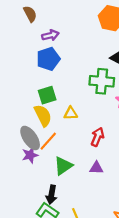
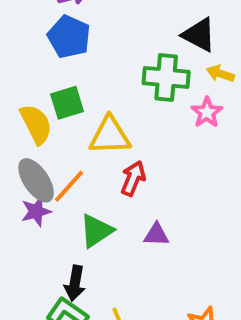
blue pentagon: (48, 59) -> (69, 37), turned -30
yellow triangle: (71, 113) -> (110, 136), size x1.6
yellow semicircle: (43, 115) -> (36, 124), moved
red arrow: (97, 137) -> (133, 178), moved

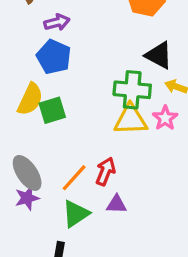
yellow semicircle: (36, 124) -> (30, 99), moved, turned 52
yellow triangle: (110, 136) -> (131, 120), moved
orange line: (69, 186) -> (74, 178), moved
purple triangle: (156, 235) -> (116, 204), moved

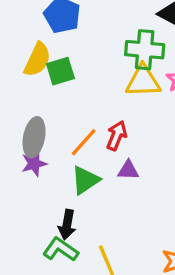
gray ellipse: (27, 173) -> (34, 137), turned 45

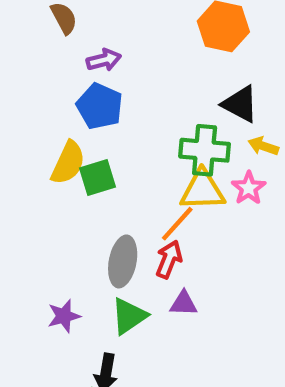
gray ellipse: (34, 137) -> (123, 261), moved
orange line: (84, 142) -> (177, 224), moved
purple star: (34, 164) -> (64, 316), moved

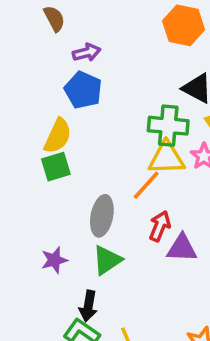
green square: (97, 178) -> (56, 167), moved
red arrow: (169, 259) -> (160, 226), moved
purple triangle: (184, 303) -> (182, 248), moved, size x1.4

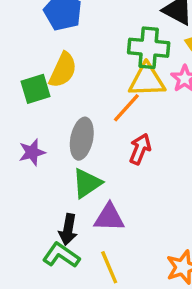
yellow semicircle: (58, 136) -> (63, 70), moved
purple triangle: (182, 248) -> (109, 217), moved
purple star: (54, 260) -> (32, 152), moved

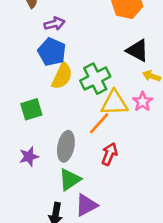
green cross: (149, 48) -> (95, 79), moved, turned -32
yellow semicircle: (63, 70) -> (62, 76), moved
purple triangle: (109, 217) -> (86, 205), turned -30

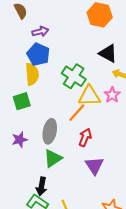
yellow semicircle: (62, 76) -> (32, 74), moved, turned -30
green cross: (95, 79) -> (74, 76), turned -30
purple triangle: (86, 205) -> (94, 166), moved, turned -36

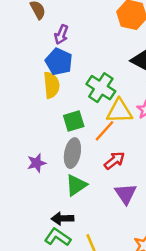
purple arrow: (40, 32) -> (61, 34), turned 126
green square: (22, 101) -> (74, 121), moved
red arrow: (85, 138) -> (114, 160), turned 30
black arrow: (41, 186) -> (63, 219), turned 78

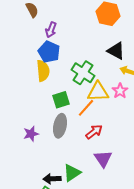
green triangle: (76, 185) -> (72, 173), moved

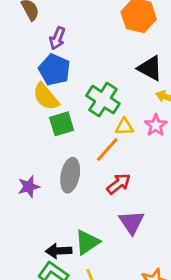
yellow semicircle: (43, 71) -> (46, 97), turned 145
yellow triangle: (98, 92) -> (124, 127), size x0.6
green square: (61, 100) -> (62, 124), moved

